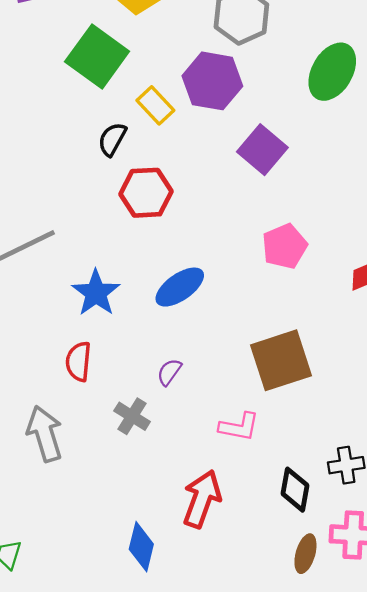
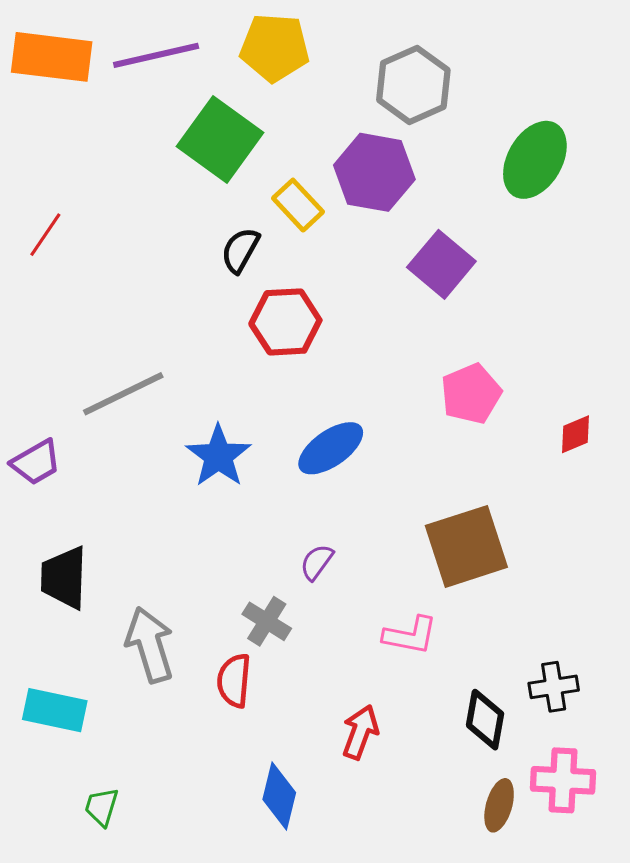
red semicircle: (78, 362) -> (234, 681), moved
red arrow: (202, 499) -> (360, 732), size x0.7

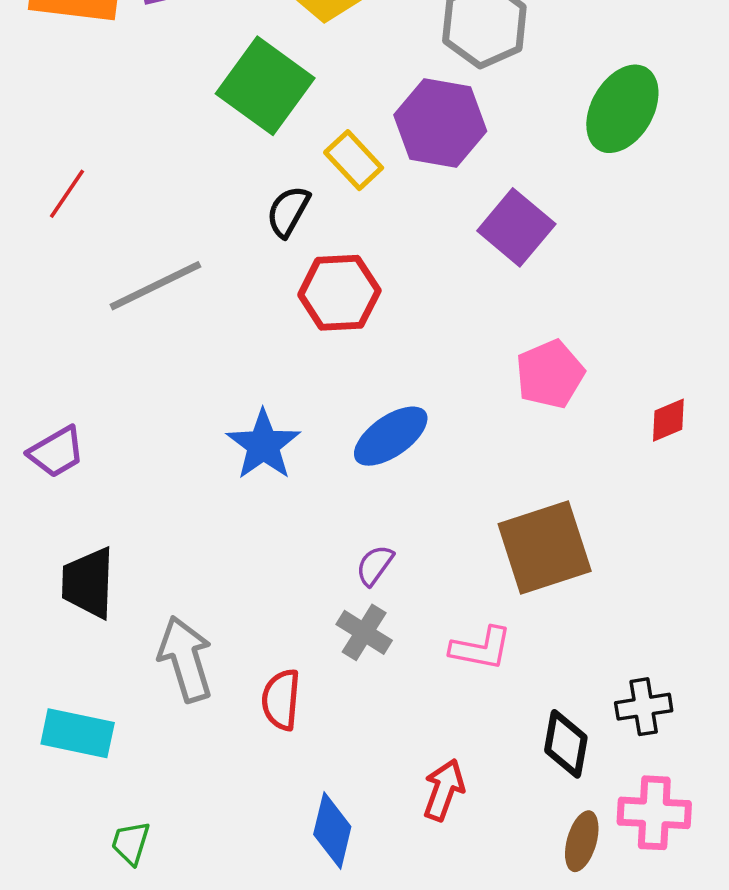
gray line: (123, 394) -> (155, 286), moved
gray cross: (267, 621) -> (364, 632), moved
red arrow: (360, 732) -> (444, 790), moved

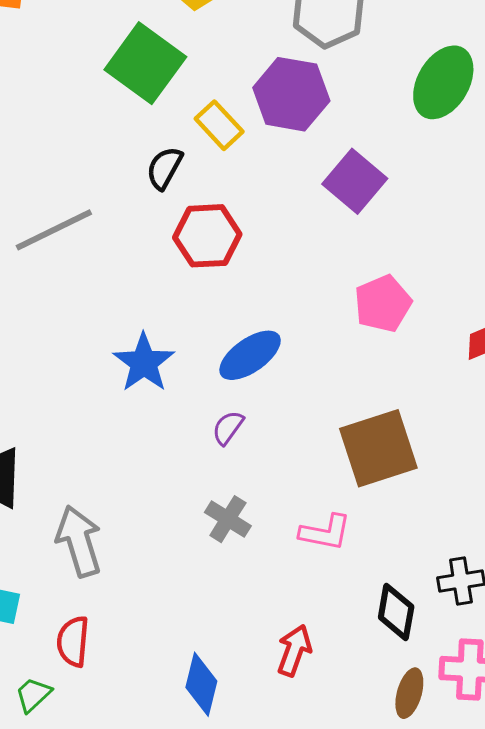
purple semicircle: (375, 565) -> (228, 428), moved
red semicircle: (281, 700) -> (73, 641), moved
green trapezoid: (131, 843) -> (33, 695), turned 30

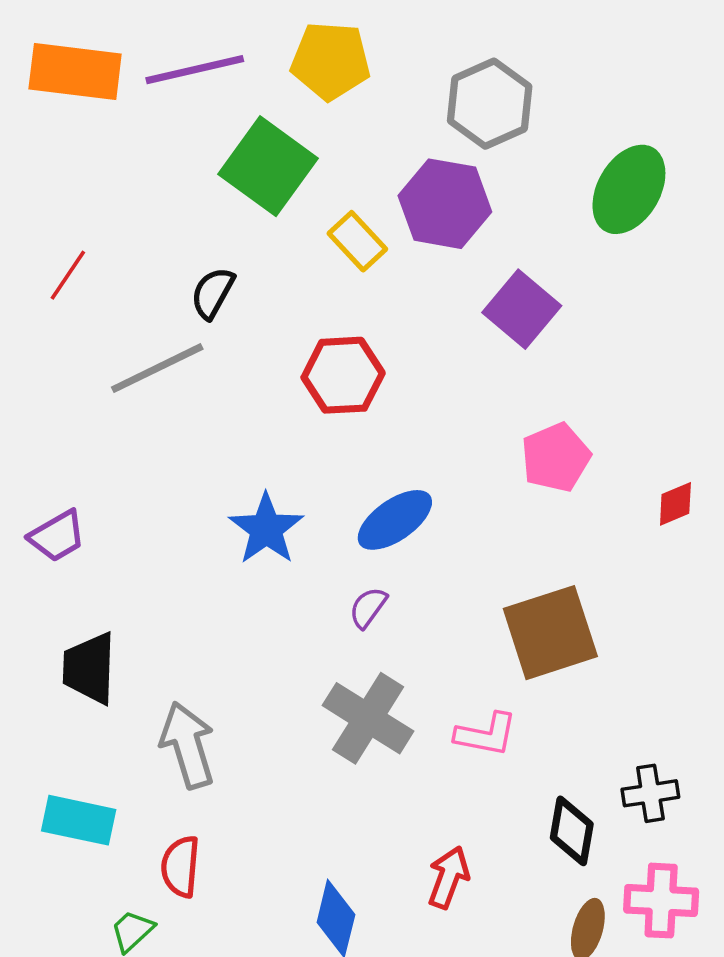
black semicircle: (164, 168) -> (213, 293), moved
gray cross: (228, 519) -> (368, 718), size x1.6

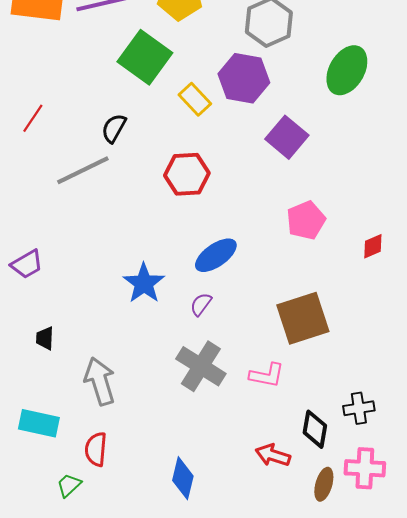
blue star: (266, 529) -> (144, 283), moved
black trapezoid: (89, 668) -> (45, 338), size x0.6
red arrow: (448, 877) -> (273, 455), moved, turned -92

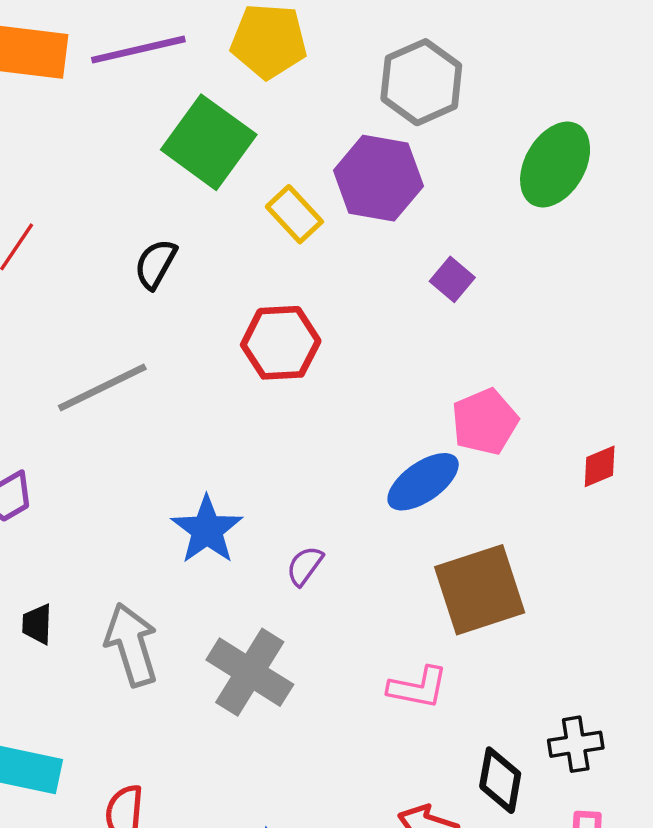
purple square: (287, 137) -> (452, 279), size x0.6
gray line: (83, 170) -> (102, 387), moved
blue ellipse: (216, 255) -> (423, 482), moved
gray cross: (201, 366) -> (250, 672), moved
gray arrow: (100, 381) -> (131, 645), moved

